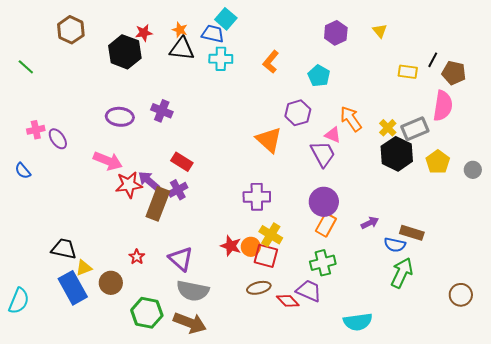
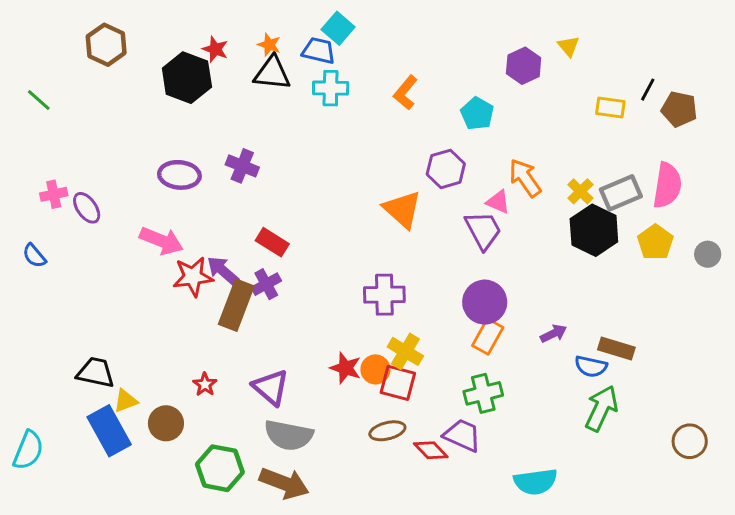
red star: (144, 33) -> (215, 49), turned 30
purple hexagon: (336, 33) -> (524, 66), moved
pink semicircle: (443, 106) -> (667, 185), moved

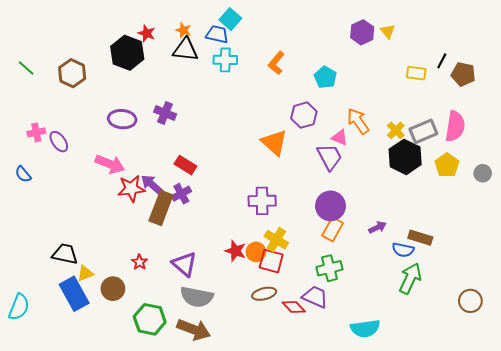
brown hexagon: (106, 45) -> (72, 73), moved
purple hexagon: (524, 66) -> (362, 32), moved

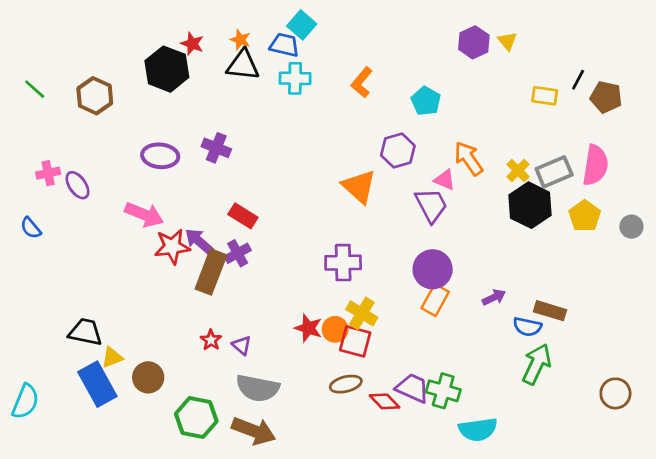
red star: (139, 262) -> (211, 340), moved
purple triangle: (184, 264) -> (242, 345), size x0.6
green cross: (329, 268) -> (443, 391), moved, turned 30

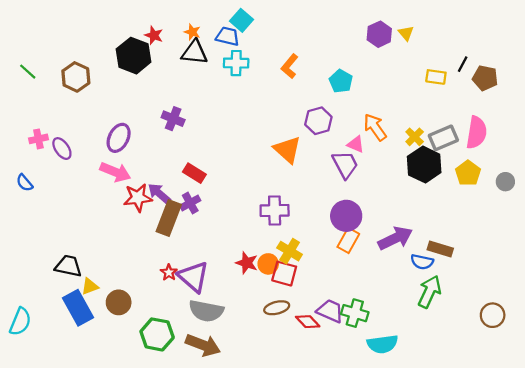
purple ellipse: (160, 156) -> (119, 138), moved, turned -68
purple arrow: (494, 297) -> (395, 238), size x1.8
purple triangle: (242, 345) -> (193, 277), size x2.0

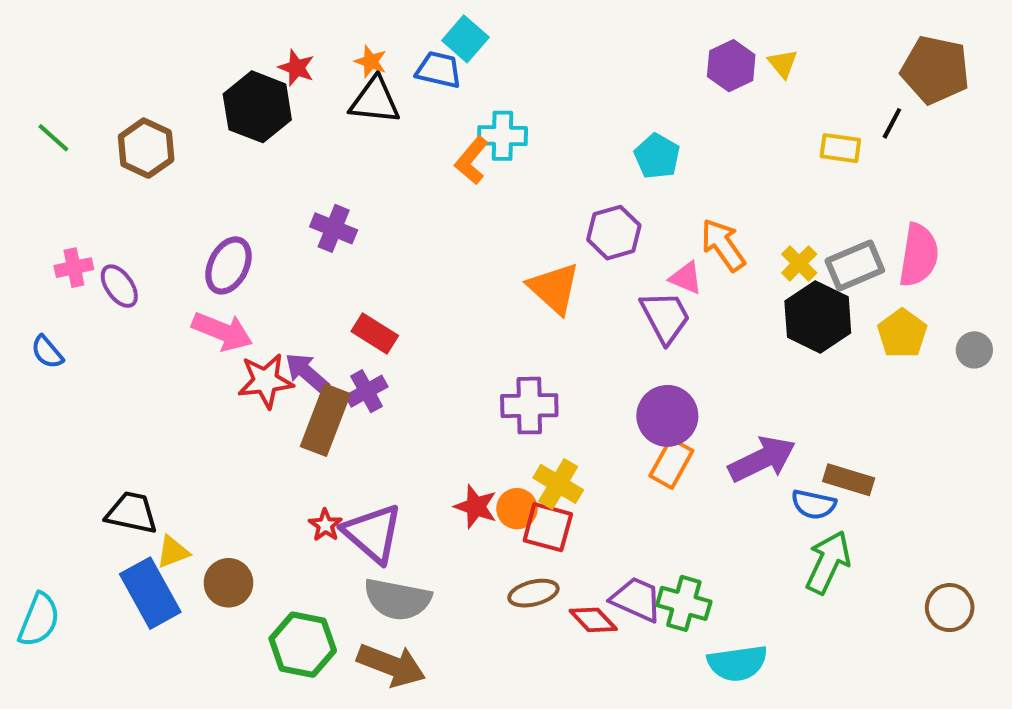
cyan cross: (236, 63) -> (503, 136), moved
orange L-shape: (290, 66) -> (472, 160), moved
brown pentagon: (485, 78) -> (935, 70), moved, size x1.4

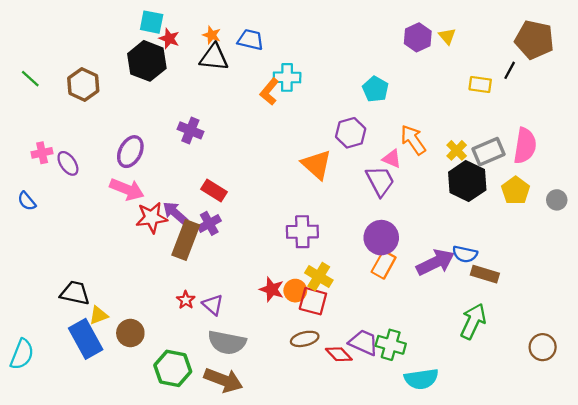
cyan square: (465, 39) -> (152, 22), moved, turned -30
blue semicircle: (814, 504) -> (465, 254), moved
purple triangle: (373, 533) -> (213, 305), size x0.6

